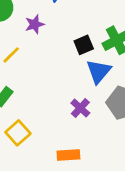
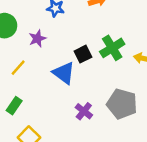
blue triangle: (99, 71) -> (64, 73), moved, turned -30

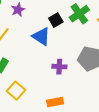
purple cross: (84, 111) -> (59, 67), turned -32

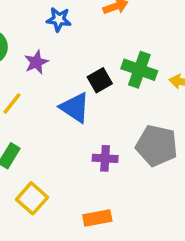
green cross: (79, 14) -> (139, 70), turned -36

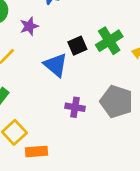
green cross: (139, 70) -> (109, 41), turned 32
orange rectangle: (97, 218) -> (37, 152), moved

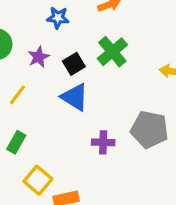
green cross: (109, 41) -> (112, 52), moved
black square: (77, 46) -> (74, 64), moved

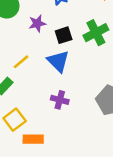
yellow line: (18, 95) -> (21, 62), moved
purple cross: (103, 142) -> (60, 100), moved

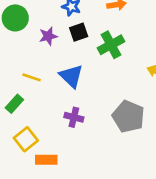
black square: (64, 35) -> (79, 32), moved
yellow line: (21, 62) -> (32, 77), turned 60

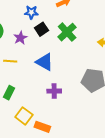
yellow line: (32, 77) -> (10, 61), moved
orange rectangle: (46, 160) -> (42, 127), turned 35

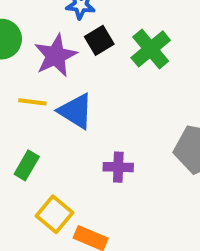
purple star: (20, 38) -> (56, 56), size x1.5
blue triangle: (45, 62) -> (76, 111), moved

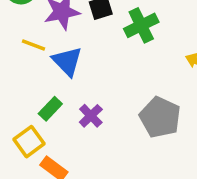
green rectangle: (27, 165) -> (50, 109), moved
purple cross: (118, 167) -> (91, 116), turned 30

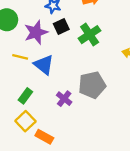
green rectangle: (50, 109) -> (25, 96), moved
gray pentagon: (160, 117) -> (92, 85), moved, turned -30

